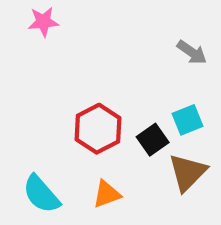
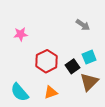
pink star: (43, 22) -> (21, 34), moved
gray arrow: (192, 52) -> (83, 25), moved

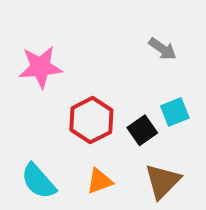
pink star: (21, 34) -> (40, 67), size x1.5
brown triangle: (89, 82) -> (163, 181), moved

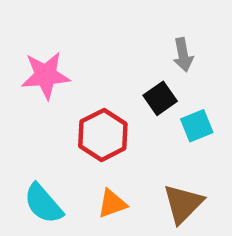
gray arrow: (163, 49) -> (183, 55), turned 44
black square: (142, 130) -> (160, 98), moved

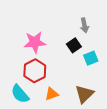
pink star: (46, 75) -> (35, 42), moved
red hexagon: (103, 135) -> (35, 71), moved

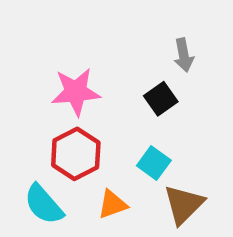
cyan square: (91, 58) -> (154, 163), moved, turned -32

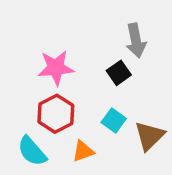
gray arrow: (184, 55) -> (136, 41), size x1.4
brown triangle: (184, 204) -> (149, 136), moved

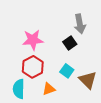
brown triangle: (149, 136) -> (88, 80), turned -30
cyan semicircle: (32, 151) -> (19, 89), turned 42

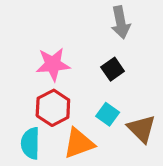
gray arrow: (80, 24) -> (121, 22), moved
orange triangle: (49, 89) -> (79, 143), size x1.5

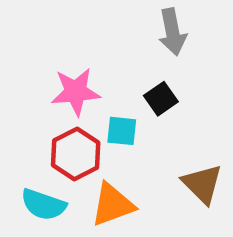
cyan square: (108, 114) -> (122, 131), moved, turned -30
cyan semicircle: (30, 143) -> (43, 205), turned -72

